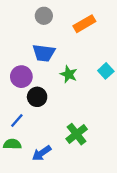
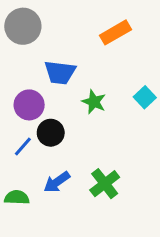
gray circle: (44, 16) -> (23, 26), moved, size x1.5
blue line: (17, 121) -> (23, 147), moved
blue arrow: (42, 153) -> (57, 182), moved

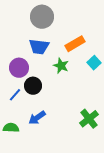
gray circle: (23, 26) -> (42, 17), moved
orange rectangle: (115, 32) -> (75, 44), moved
green cross: (105, 184) -> (89, 119), moved

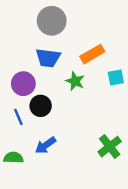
cyan square: (94, 63) -> (116, 77), turned 32
blue line: (15, 95) -> (18, 117), turned -64

